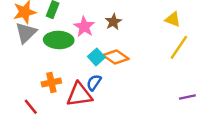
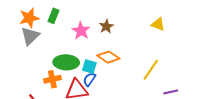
green ellipse: (59, 40) -> (66, 62), moved
yellow line: (179, 47) -> (151, 70), moved
cyan square: (96, 57) -> (89, 67), moved, turned -32

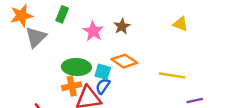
orange star: (29, 18) -> (22, 16), moved
yellow line: (151, 70) -> (172, 75), turned 65
orange cross: (52, 79) -> (72, 86), moved

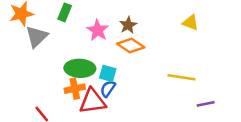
orange diamond: (124, 61) -> (131, 45), moved

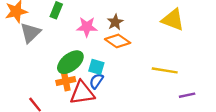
yellow triangle: (190, 23) -> (173, 20), size x1.5
pink star: (98, 30) -> (87, 27), turned -30
green ellipse: (80, 68) -> (70, 62), turned -40

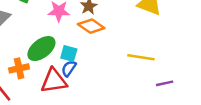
orange cross: (66, 81) -> (19, 68), moved

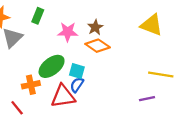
yellow line: (141, 57) -> (161, 74), moved
purple line: (165, 83) -> (147, 99), moved

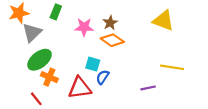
green ellipse: (52, 66) -> (40, 60), moved
orange cross: (31, 85) -> (49, 77), turned 35
blue semicircle: (77, 85) -> (103, 77), moved
purple line: (147, 99) -> (148, 88), moved

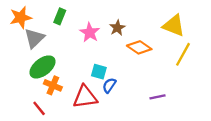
pink star: (84, 27) -> (90, 32), turned 30
orange diamond: (112, 40) -> (139, 47), moved
yellow line: (172, 67) -> (183, 54), moved, turned -70

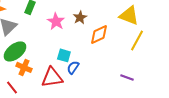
orange diamond: (139, 47) -> (99, 34), turned -60
purple line: (158, 97) -> (127, 77), moved, turned 32

